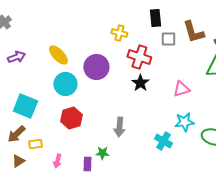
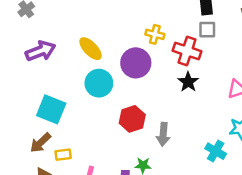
yellow cross: (119, 33) -> (155, 34), moved
gray square: (168, 39) -> (207, 30), moved
purple arrow: (16, 57) -> (40, 51), size x1.4
red hexagon: (71, 118) -> (132, 119), moved

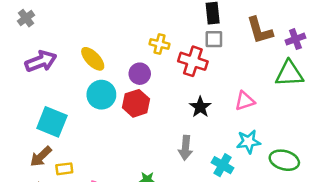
purple circle: (136, 63) -> (140, 74), size x0.7
black star: (188, 82) -> (200, 107), moved
red hexagon: (132, 119) -> (136, 103), moved
gray arrow: (163, 134) -> (185, 148), moved

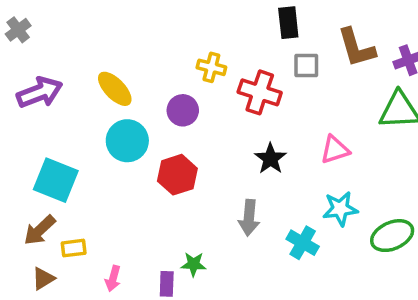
gray square: (214, 39) -> (306, 66), moved
red hexagon: (136, 103) -> (177, 175), moved
green ellipse: (284, 160) -> (392, 236), turned -40

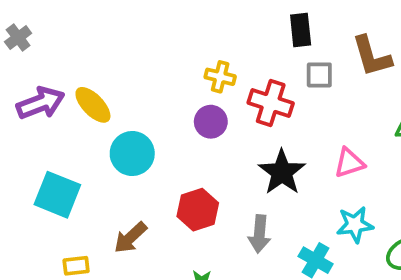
yellow ellipse: (115, 89) -> (93, 105), moved
purple circle: (183, 110) -> (211, 122), moved
black star: (270, 159) -> (282, 172), size x1.4
red hexagon: (177, 175) -> (198, 210), moved
brown arrow: (40, 230) -> (130, 238), moved

